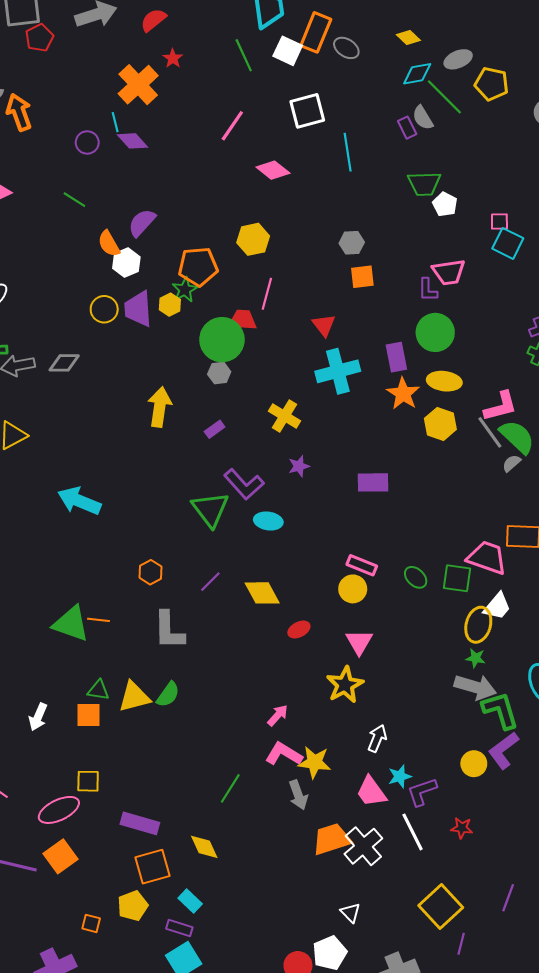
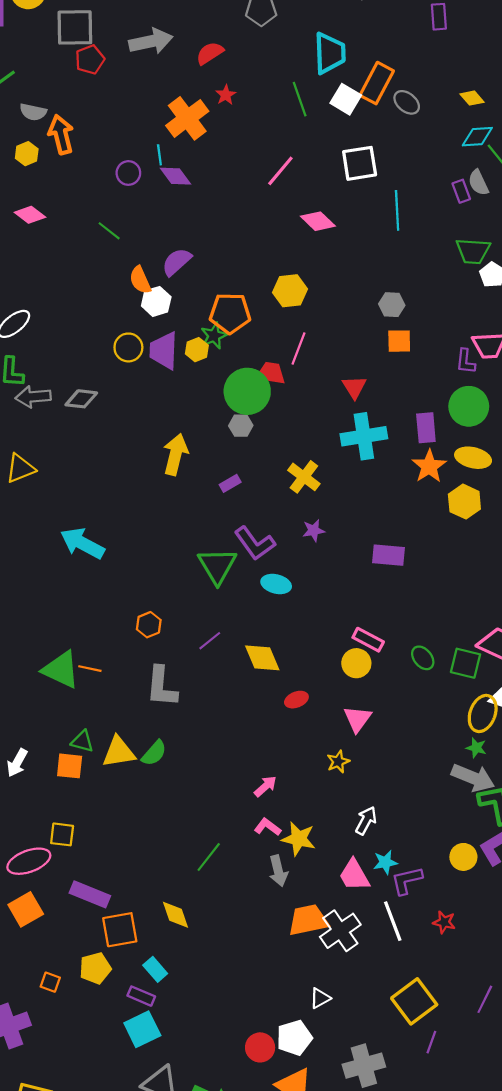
yellow star: (345, 685) -> (338, 762), size x0.6
pink L-shape: (284, 754) -> (268, 827), size x0.7
purple rectangle: (140, 823) -> (90, 894), moved
white triangle: (350, 913) -> (320, 998), turned 40

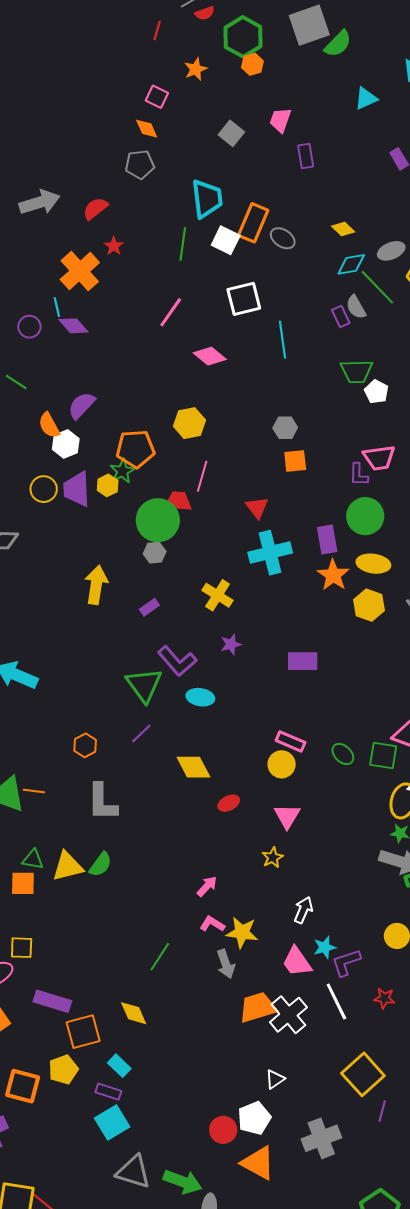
green line: (300, 99) -> (183, 244), turned 32
purple line: (210, 641) -> (141, 733), moved
orange square: (50, 982) -> (23, 1086), size x1.8

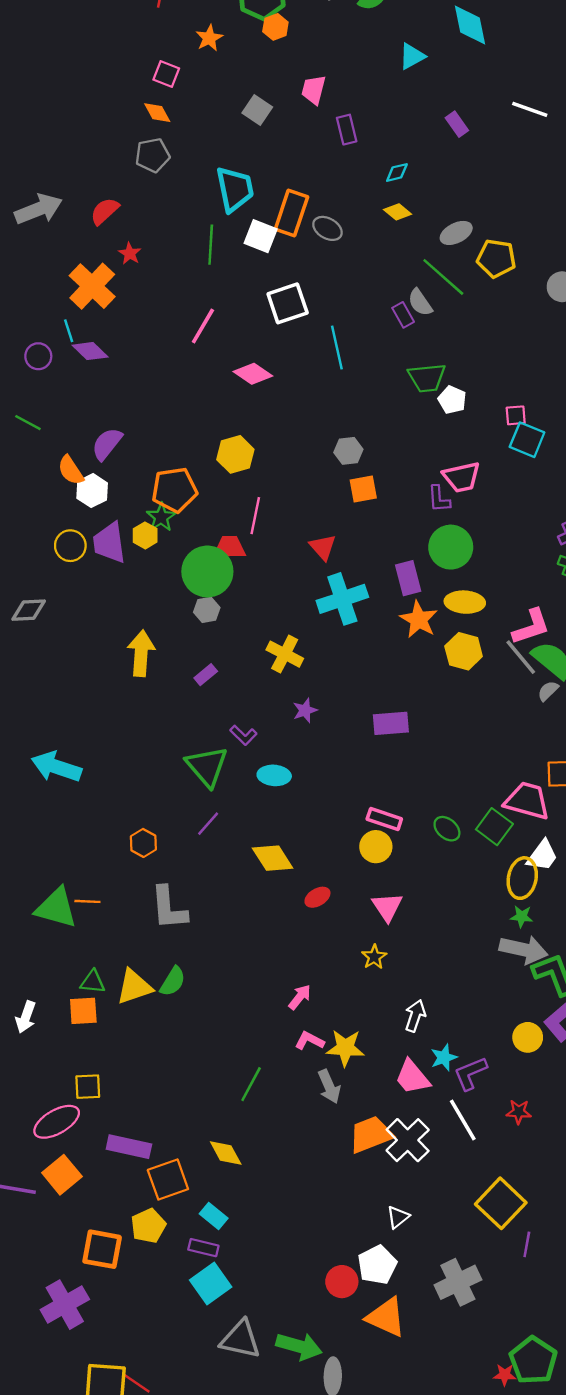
cyan diamond: (351, 264) -> (397, 172), moved, size x0.7
purple L-shape: (177, 661) -> (243, 735), size x0.6
green square: (383, 755) -> (494, 827), turned 32

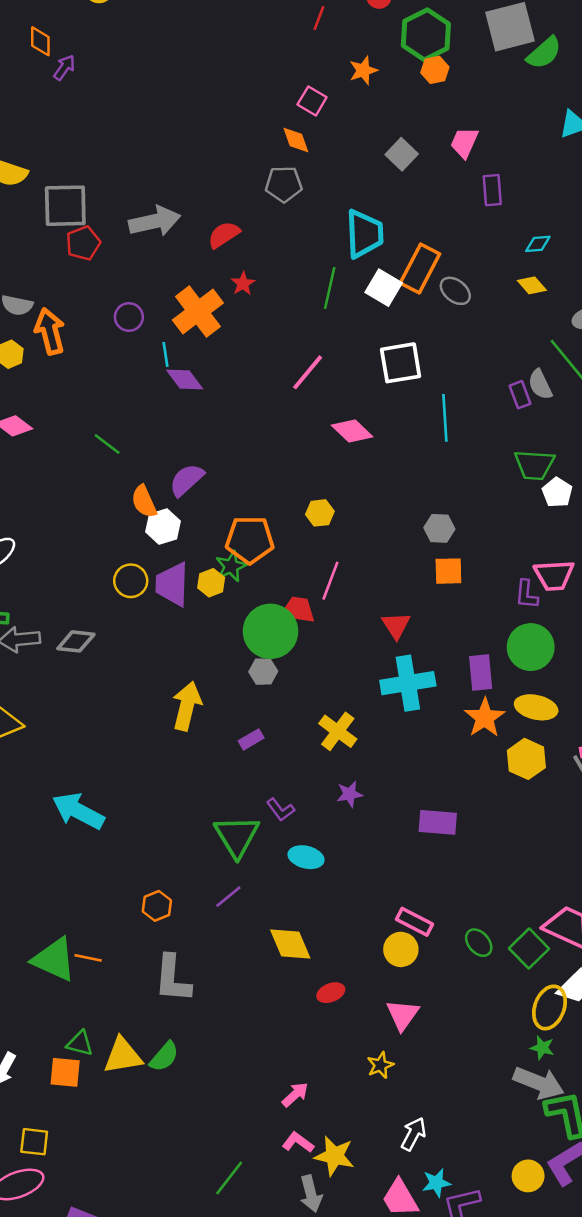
purple circle: (38, 356) -> (129, 317), moved
yellow hexagon: (235, 454) -> (320, 513), size x0.7
yellow square: (88, 1087) -> (34, 1142), moved

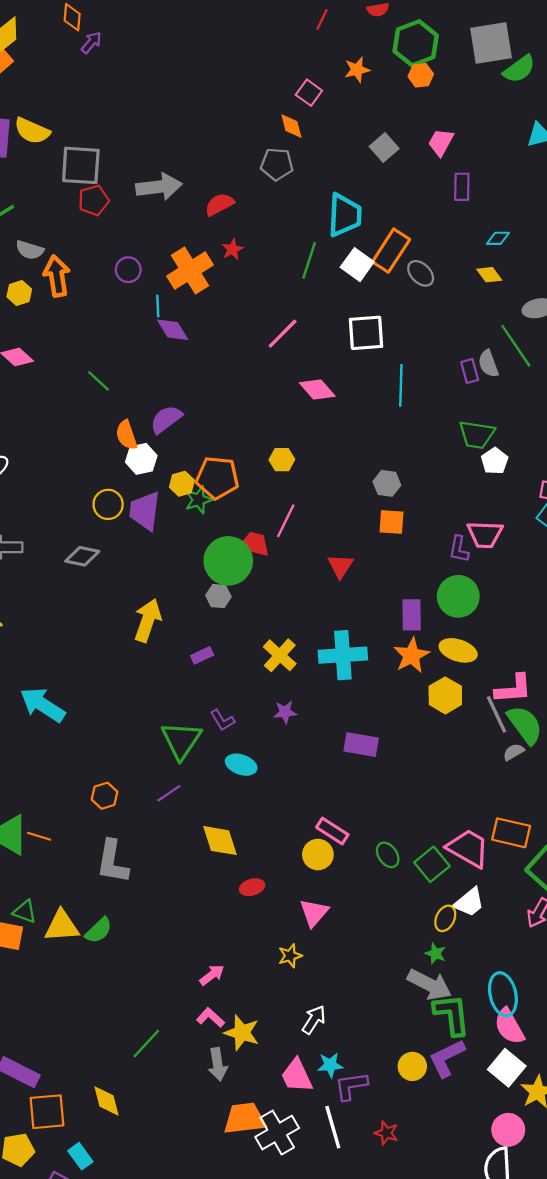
yellow hexagon: (211, 583) -> (182, 484), moved
gray diamond: (76, 641) -> (82, 556), moved
cyan cross: (408, 683) -> (343, 655), moved
yellow ellipse: (549, 1007) -> (445, 918), size x0.7

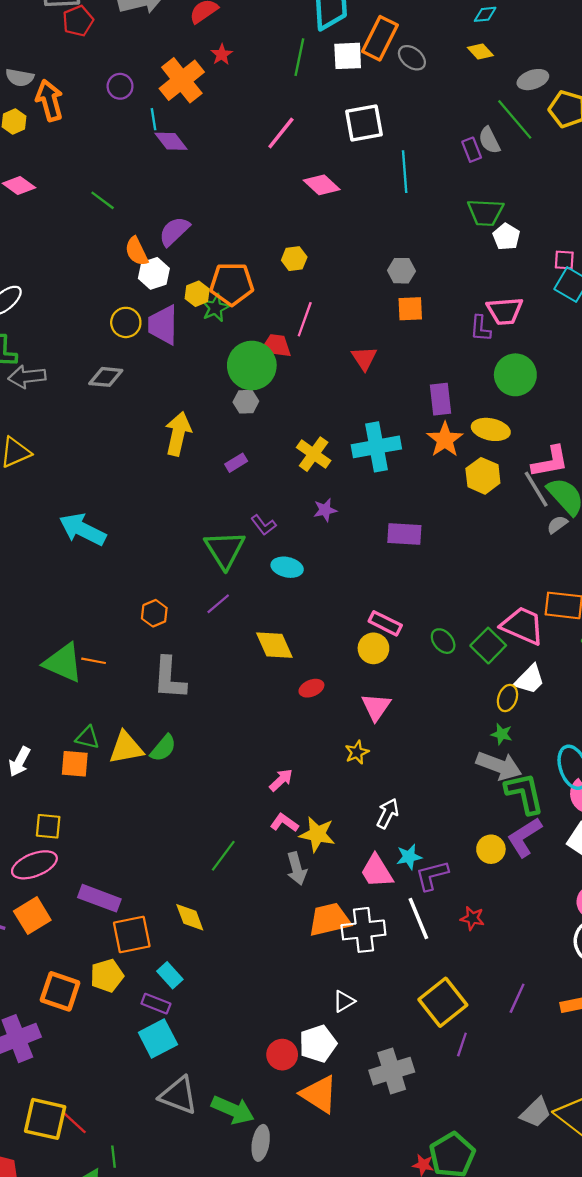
white square: (357, 265) -> (348, 56), turned -32
green circle: (458, 596) -> (515, 375), moved
white cross: (277, 1133) -> (363, 930), turned 30

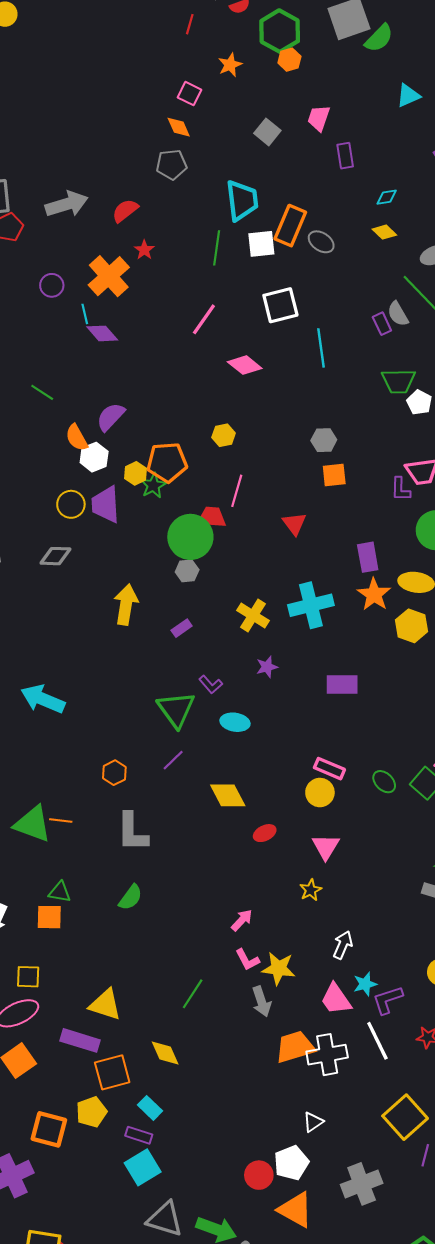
yellow triangle: (126, 748) -> (105, 1005), moved, turned 32
pink L-shape: (284, 823) -> (247, 960), turned -150

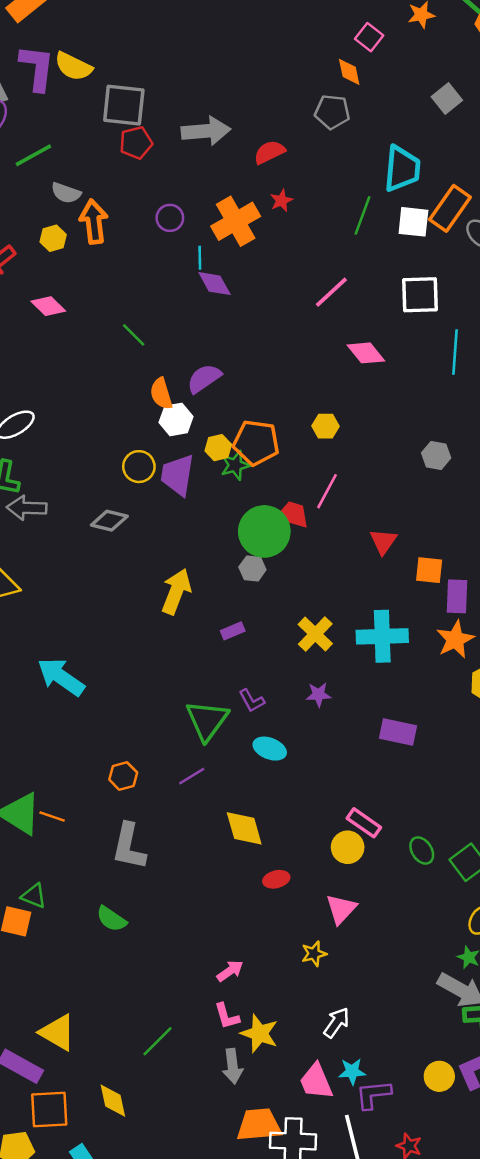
orange square: (334, 475) -> (429, 570), moved
green semicircle: (131, 897) -> (111, 919), turned 76

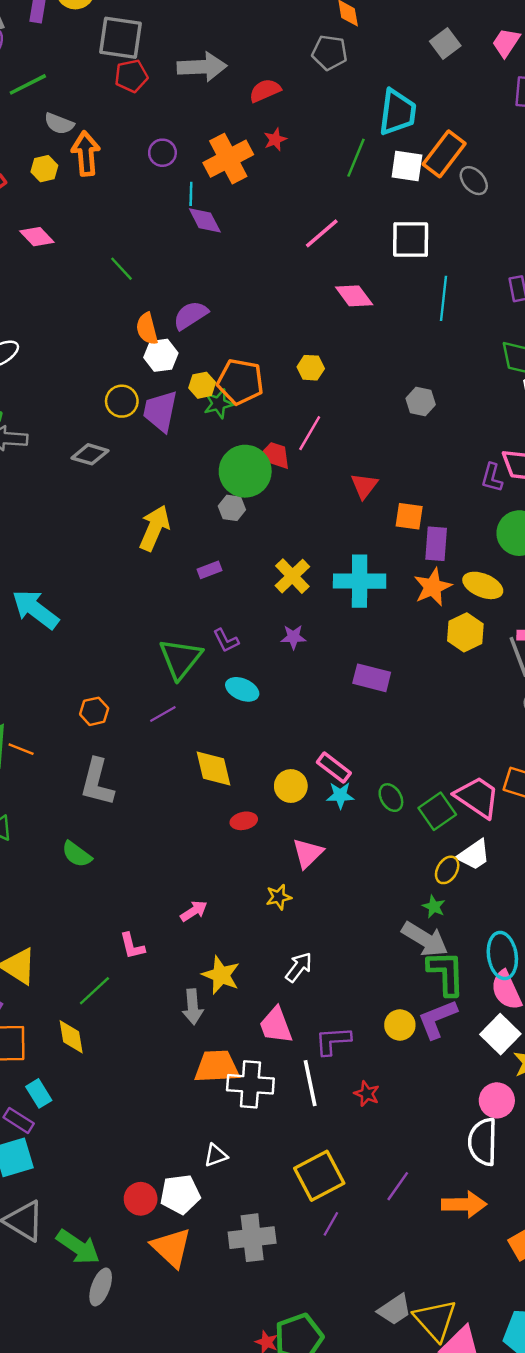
yellow circle: (348, 847) -> (291, 786), moved
pink L-shape: (227, 1016) -> (132, 946), moved
green line: (158, 1041) -> (94, 991), moved
cyan star: (352, 1071) -> (340, 795), moved

